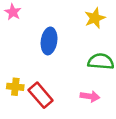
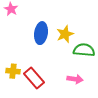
yellow star: (95, 18) -> (65, 34), moved

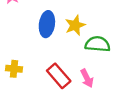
red rectangle: (34, 78) -> (59, 76), moved
pink arrow: (75, 79) -> (87, 78), turned 56

